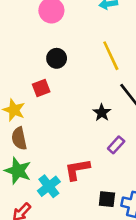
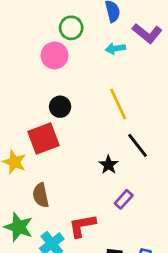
red square: (41, 88) -> (43, 139), size x1.6
brown semicircle: (19, 138) -> (41, 195), moved

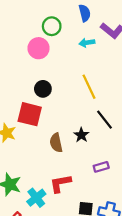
red square: (43, 139) -> (30, 114), turned 35
brown semicircle: (41, 195) -> (56, 143), moved
purple rectangle: (124, 199) -> (101, 167), moved, turned 32

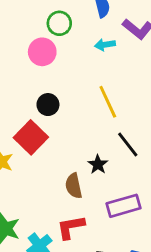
red square: (30, 114) -> (31, 137), turned 30
brown semicircle: (56, 143) -> (74, 186), moved
purple rectangle: (101, 167) -> (123, 206), size x1.6

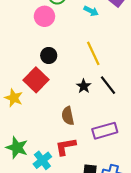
cyan arrow: (105, 45) -> (91, 11), turned -144
black star: (98, 164) -> (84, 86), moved

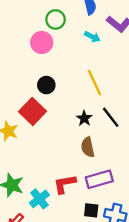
brown semicircle: (68, 116) -> (88, 147), moved
purple rectangle: (105, 131) -> (99, 179), moved

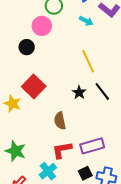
black circle: (46, 85) -> (27, 47), moved
brown semicircle: (88, 147) -> (60, 121), moved
cyan cross: (39, 199) -> (48, 171), moved
black square: (91, 210) -> (85, 173), turned -32

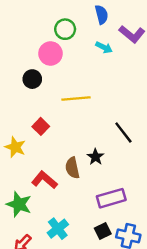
yellow line: (88, 61) -> (76, 99), moved, turned -70
red square: (34, 86) -> (41, 126), size x0.6
black star: (79, 92) -> (95, 157), moved
red L-shape: (62, 150) -> (44, 180), moved, turned 50

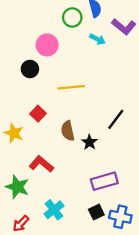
green circle: (65, 29) -> (72, 17), moved
black line: (123, 133) -> (116, 119), turned 75
brown semicircle: (72, 168) -> (68, 131), moved

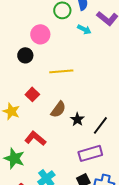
black line: (116, 119) -> (100, 125), moved
brown semicircle: (68, 131) -> (58, 109), turned -132

